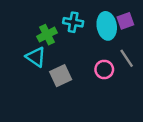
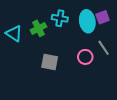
cyan triangle: (36, 57) -> (14, 34), moved
gray square: (61, 76) -> (50, 62), turned 36

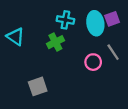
green cross: (38, 28) -> (55, 42), moved
gray square: (50, 62) -> (38, 86), moved, turned -30

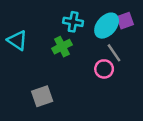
cyan ellipse: (95, 23) -> (107, 26), turned 50
gray line: (113, 52) -> (114, 53), moved

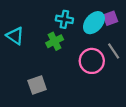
gray line: (114, 53) -> (114, 51), moved
pink circle: (104, 69) -> (92, 61), size x1.5

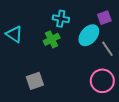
cyan ellipse: (94, 23) -> (89, 35), moved
pink circle: (92, 61) -> (102, 81), moved

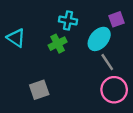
gray line: (107, 49) -> (107, 62), moved

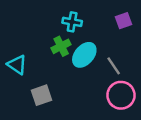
cyan triangle: (16, 38) -> (17, 65), moved
cyan ellipse: (99, 39) -> (84, 55), moved

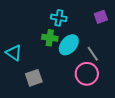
green cross: (61, 46) -> (50, 38), turned 35
pink circle: (121, 95) -> (87, 74), moved

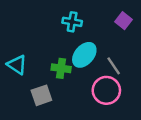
purple square: (101, 17) -> (124, 21), turned -32
green cross: (50, 38) -> (61, 68), moved

